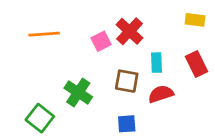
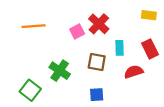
red semicircle: (161, 94) -> (134, 72), moved

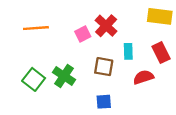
yellow rectangle: (149, 15) -> (160, 16), size x1.5
green square: (30, 90) -> (34, 79), moved

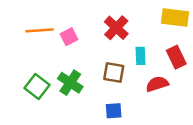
pink square: (83, 34) -> (69, 37), moved

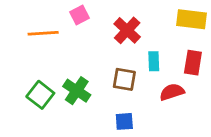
pink square: (69, 37) -> (80, 15), moved
red rectangle: (176, 57) -> (193, 63), turned 35

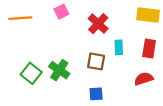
orange line: (43, 33) -> (20, 18), moved
red semicircle: (172, 92) -> (144, 79), moved

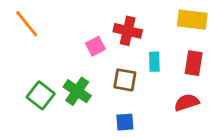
pink square: (61, 12) -> (95, 46), moved
orange line: (20, 18) -> (27, 24), turned 55
red cross: (98, 24) -> (128, 31), turned -30

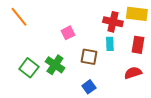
red cross: (128, 31) -> (113, 22), moved
blue square: (125, 122) -> (89, 87), turned -32

